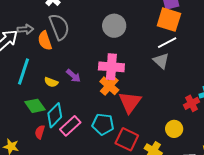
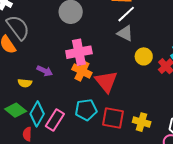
yellow circle: (174, 129) -> (144, 56), moved

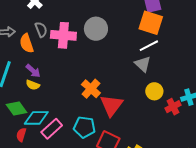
gray semicircle: (18, 27) -> (41, 30), size x0.6
pink cross: (79, 52) -> (63, 35), moved
purple arrow: (45, 71) -> (33, 71), moved
cyan diamond: (37, 114) -> (36, 118), turned 45

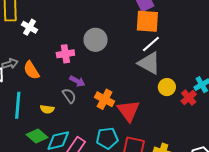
gray semicircle: (41, 30) -> (69, 96), moved
pink cross: (63, 35) -> (65, 54), size x0.7
gray triangle: (143, 64) -> (149, 63), size x1.4
purple arrow: (33, 71) -> (77, 81), moved

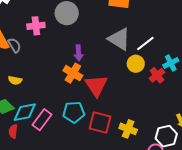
white line: (151, 44) -> (145, 44), moved
purple arrow: (77, 81) -> (79, 53), moved, turned 56
gray semicircle: (69, 96) -> (14, 45), moved

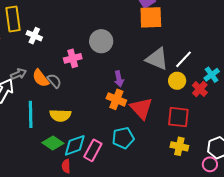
yellow semicircle: (15, 80) -> (60, 115), size x1.5
red square: (100, 122) -> (178, 117), moved

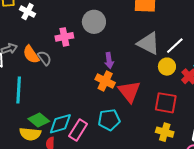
yellow semicircle: (60, 115) -> (30, 134), moved

